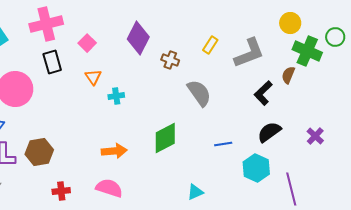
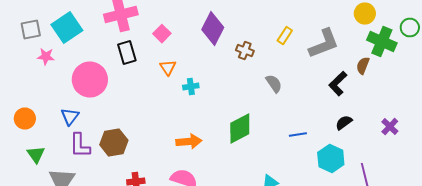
gray semicircle: (199, 93) -> (274, 84), size x0.7
black semicircle: (269, 132) -> (344, 122), size x0.7

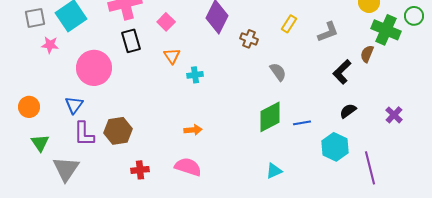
gray L-shape: (324, 44) -> (328, 32), size x0.7
green diamond: (240, 128) -> (270, 117), moved
orange arrow: (189, 142) -> (193, 130), size x0.7

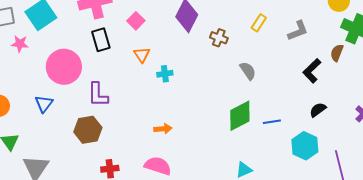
purple L-shape: (84, 134) -> (98, 95), moved

